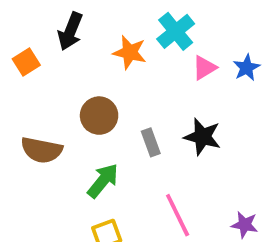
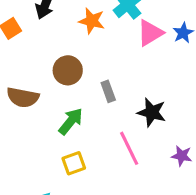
pink triangle: (204, 68) -> (150, 33), size x1.4
black star: (202, 137) -> (152, 112), moved

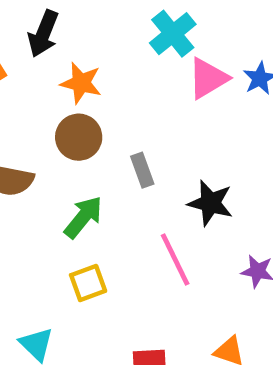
orange star: (92, 21) -> (81, 83), moved

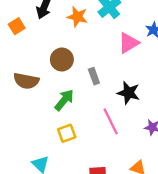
pink triangle: (208, 78) -> (128, 43), moved
orange star: (81, 83) -> (77, 17), moved

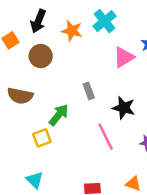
brown circle: (62, 60) -> (41, 56), moved
yellow square: (67, 133) -> (42, 138), moved

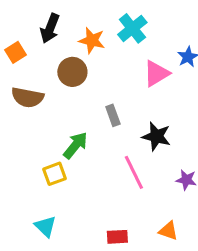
brown circle: (41, 56) -> (72, 72), moved
brown semicircle: (20, 96) -> (27, 97), moved

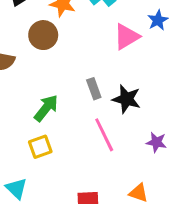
gray rectangle: (113, 115) -> (94, 89), moved
yellow square: (54, 174) -> (40, 147), moved

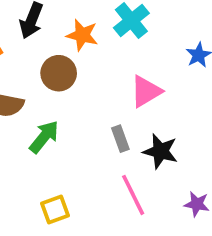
pink triangle: (127, 37) -> (146, 91), moved
green arrow: (46, 108) -> (44, 137), moved

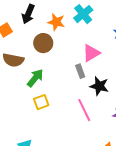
gray rectangle: (120, 139) -> (80, 71), moved
yellow square: (55, 209) -> (41, 102), moved

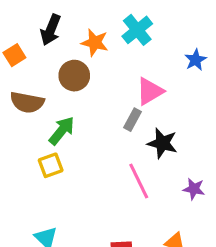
gray rectangle: (80, 71) -> (132, 120), turned 48
yellow square: (41, 102) -> (51, 165), moved

